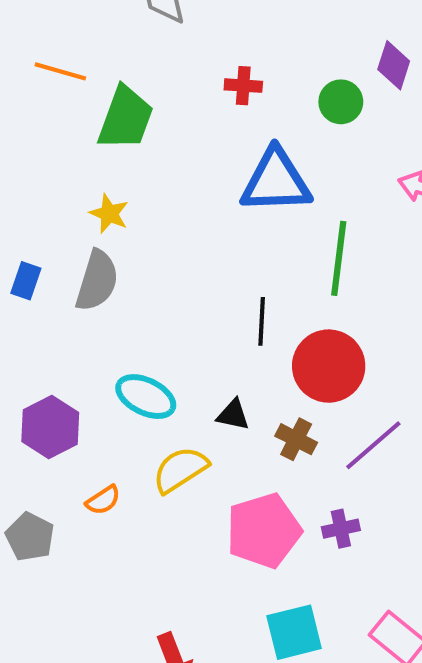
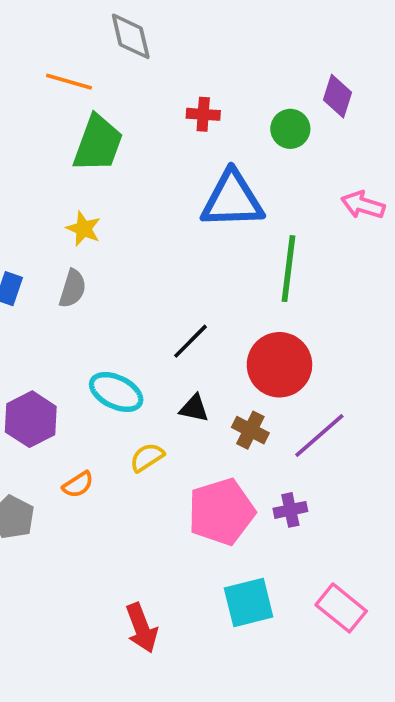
orange line: (60, 71) -> (69, 82), moved
gray semicircle: (97, 281) -> (73, 289), size x0.7
black line: (262, 321) -> (191, 341), moved, turned 42
yellow semicircle: (180, 470) -> (147, 457), size x0.7

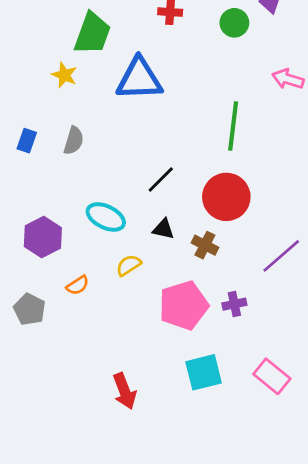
blue triangle: (232, 200) -> (139, 79), moved
yellow star: (83, 229) -> (64, 75), moved
purple line: (319, 436) -> (281, 256), moved

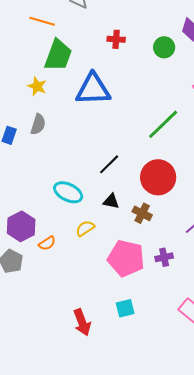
green line: (233, 126) -> (163, 124), turned 39
gray semicircle: (74, 141) -> (38, 124), moved
purple hexagon: (43, 237) -> (21, 226), moved
pink pentagon: (183, 305) -> (126, 258), turned 30
cyan square: (204, 372) -> (125, 308), moved, size x0.7

